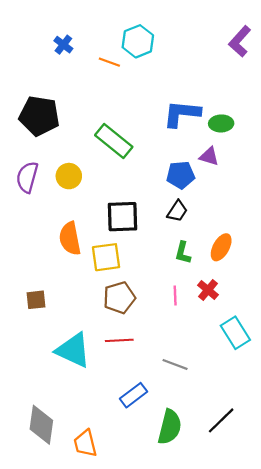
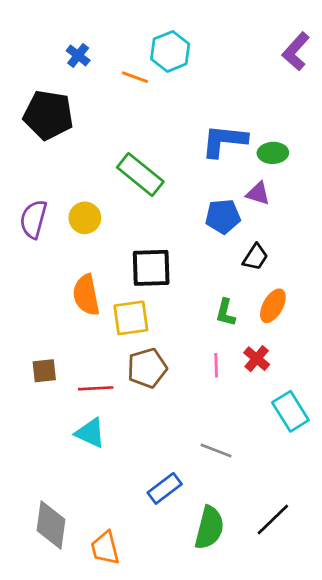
black pentagon: (39, 116) -> (48, 115), moved
black trapezoid: (177, 211) -> (255, 257), moved
red line: (119, 340) -> (96, 388), moved
cyan triangle: (73, 350) -> (90, 433), size x0.7

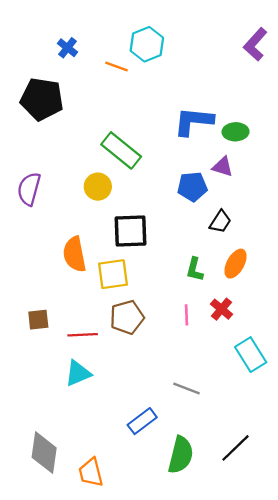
yellow circle: (85, 218) -> (98, 187), moved
cyan triangle: (90, 433) -> (78, 373), turned -48

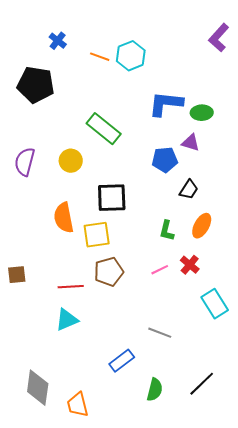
cyan hexagon: (147, 44) -> (131, 56), moved
yellow circle: (98, 187) -> (71, 161), moved
pink line: (186, 315) -> (160, 270), turned 66
brown square: (38, 320) -> (17, 275), moved
green semicircle: (181, 455) -> (155, 390), size x0.7

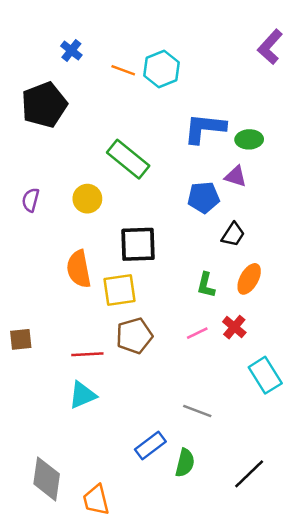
black pentagon: (36, 85) -> (44, 105), turned -30
purple semicircle: (25, 162) -> (31, 200), size x0.7
green semicircle: (155, 390) -> (185, 463), moved

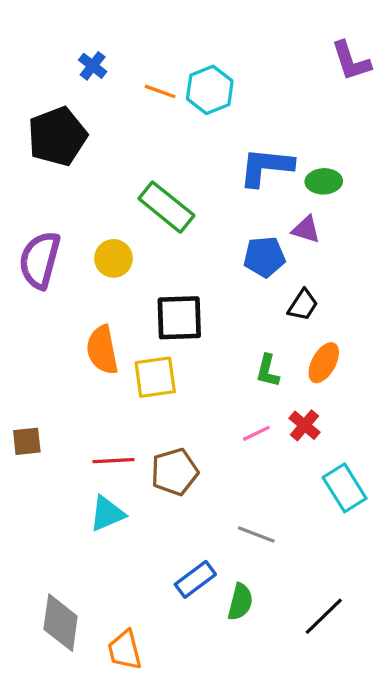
purple L-shape: (270, 47) -> (351, 61), turned -60
purple semicircle: (31, 200) -> (40, 260), size x1.8
brown pentagon: (134, 336) -> (174, 472), moved

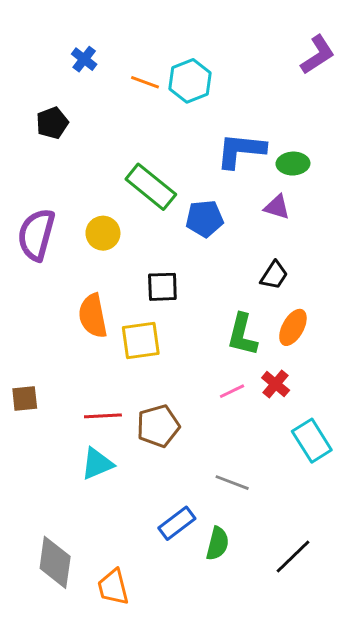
purple L-shape: (351, 61) -> (318, 55), turned -105
black pentagon: (57, 136) -> (52, 123), size x0.6
blue pentagon: (264, 257) -> (204, 219), moved
black square: (179, 318) -> (162, 287), size x0.7
green L-shape: (268, 371) -> (242, 335), size x1.4

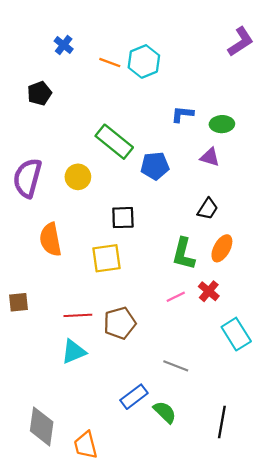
blue L-shape: (241, 150) -> (182, 114), size x0.6
orange semicircle: (93, 316) -> (50, 240), moved
green semicircle: (218, 544) -> (165, 412), turned -60
black line: (293, 557) -> (222, 422), turned -36

